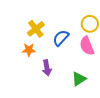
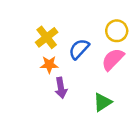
pink semicircle: (87, 46) -> (113, 59), turned 66
orange star: (29, 50) -> (49, 65), moved

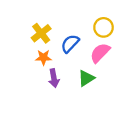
green triangle: (102, 102) -> (86, 78), moved

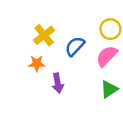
orange star: (43, 57) -> (37, 63), moved
green triangle: (86, 78) -> (109, 89), moved

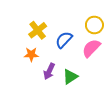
purple arrow: (58, 83) -> (49, 71), turned 35
green triangle: (109, 89) -> (70, 77), moved

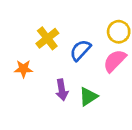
orange star: (31, 54) -> (23, 69), moved
purple arrow: (49, 71) -> (62, 90), turned -35

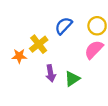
yellow cross: (47, 38) -> (39, 44), moved
blue semicircle: (80, 50) -> (64, 26), moved

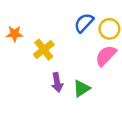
blue semicircle: (64, 26) -> (84, 23), moved
orange star: (19, 56) -> (15, 34), moved

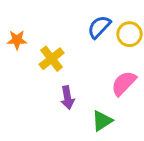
pink semicircle: (106, 56) -> (124, 83), moved
green triangle: (81, 88) -> (102, 121), moved

